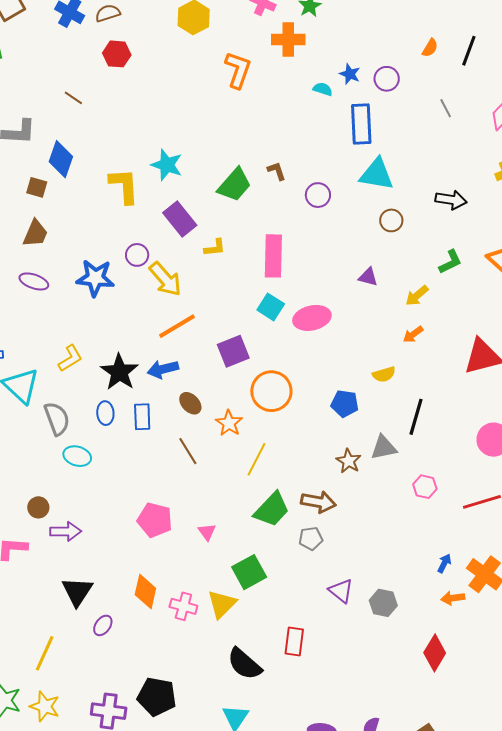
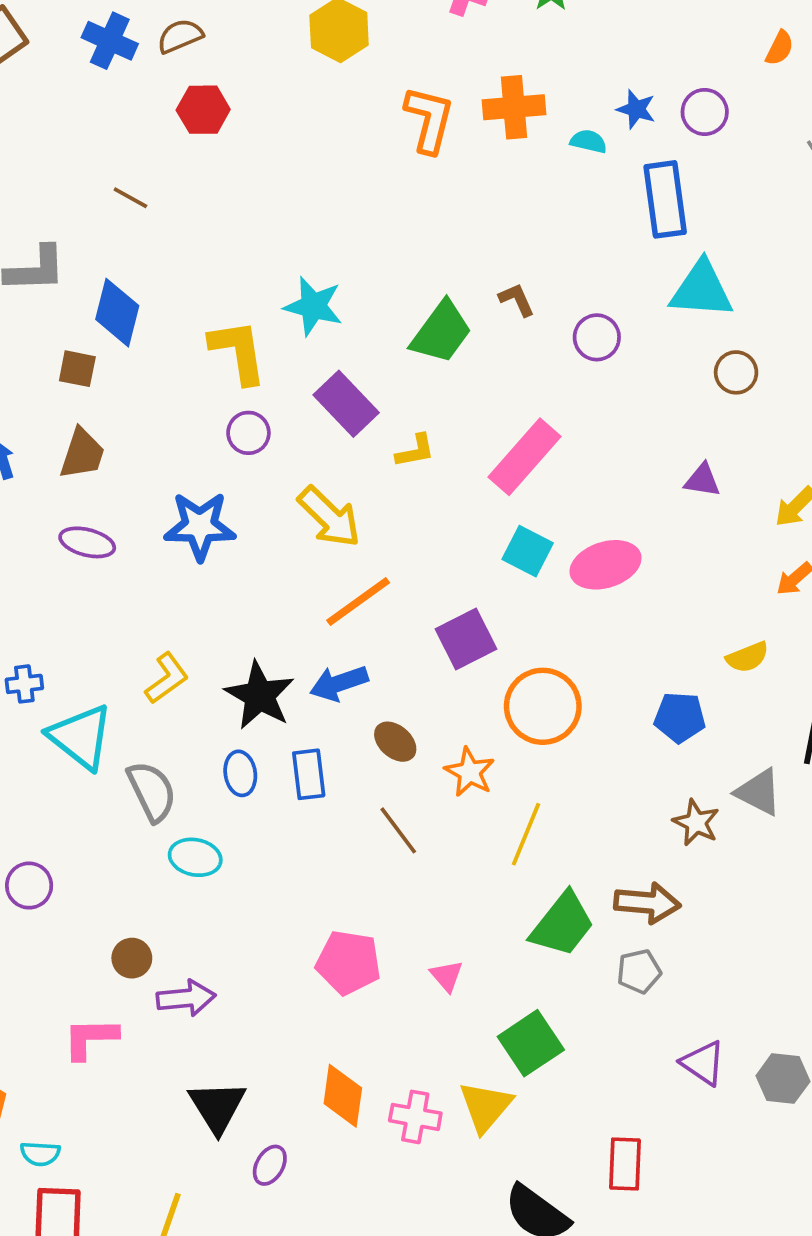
orange cross: (288, 39) -> (514, 107), moved
purple circle: (137, 255) -> (248, 433), moved
pink rectangle: (273, 256) -> (524, 457), turned 45
gray triangle: (384, 448) -> (759, 792), turned 44

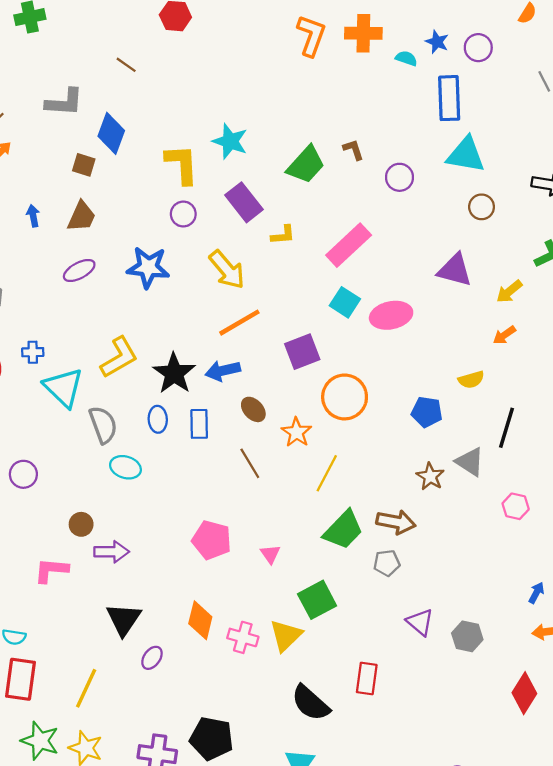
purple triangle: (702, 480) -> (455, 270), size x1.6
purple ellipse: (87, 542) -> (79, 270), turned -48
yellow L-shape: (167, 678) -> (119, 357), size x1.4

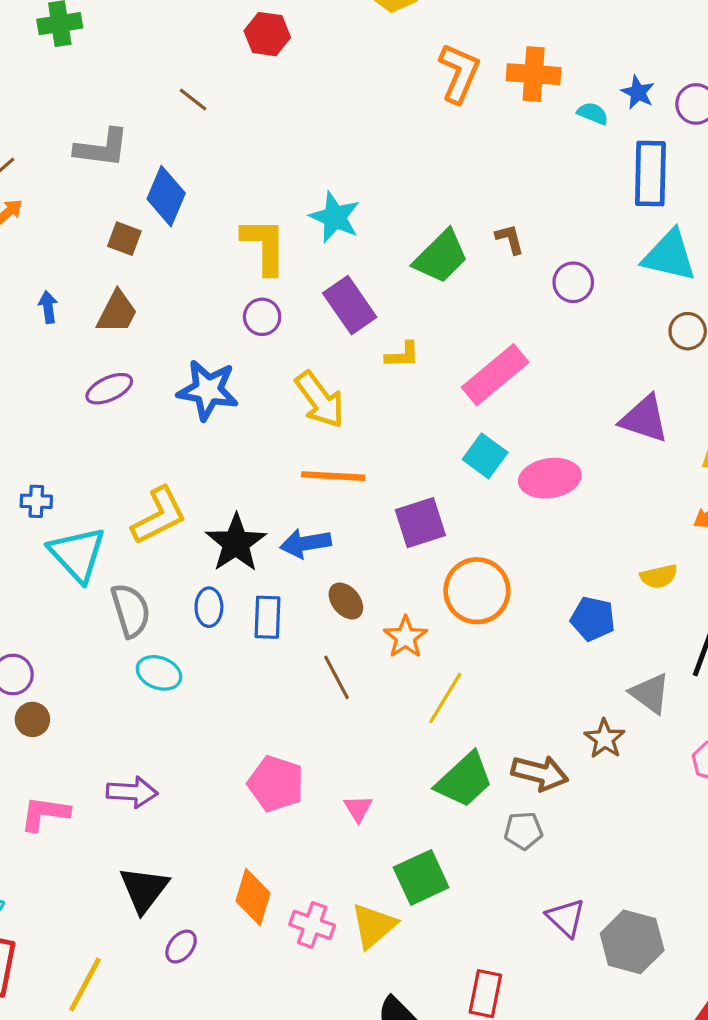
orange line: (239, 323) -> (333, 476), turned 30
brown star: (430, 476) -> (605, 739), moved
brown circle: (81, 524) -> (32, 719), moved
gray hexagon: (467, 636) -> (632, 942), size x1.4

